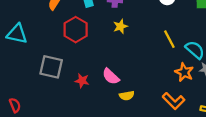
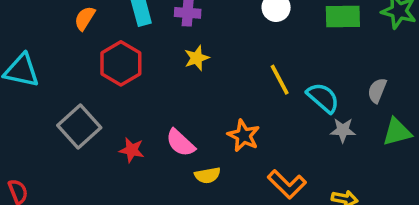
gray square: (51, 67) -> (79, 127), turned 35
orange star: (184, 72) -> (244, 136), moved

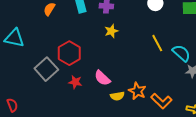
red hexagon: (121, 63) -> (69, 53), moved
orange star: (244, 136) -> (137, 91), moved

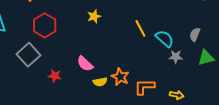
red hexagon: (69, 53) -> (45, 25), moved
red star: (75, 82) -> (55, 76), moved
orange L-shape: (161, 101) -> (144, 87), turned 135

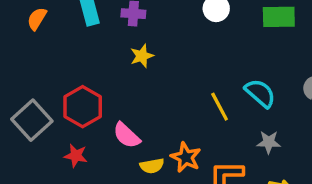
red hexagon: (45, 25) -> (83, 107), moved
yellow line: (140, 28) -> (220, 107), moved
gray star: (176, 57) -> (269, 142), moved

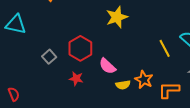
yellow star: (142, 56) -> (117, 17), size x1.5
gray square: (32, 120) -> (49, 57), size x0.6

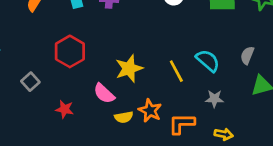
yellow star: (117, 17) -> (129, 69), moved
red hexagon: (80, 48) -> (70, 51), moved

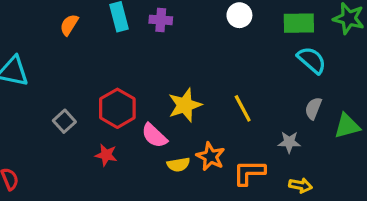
red hexagon: (70, 51) -> (117, 108), moved
gray semicircle: (247, 55) -> (313, 108), moved
cyan semicircle: (208, 61) -> (312, 60), moved

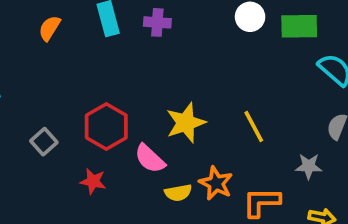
green rectangle: (299, 23) -> (299, 26), moved

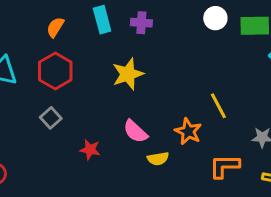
yellow star: (186, 123) -> (128, 74), moved
red hexagon: (106, 126) -> (55, 71), moved
orange star: (216, 183) -> (188, 131), moved

